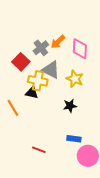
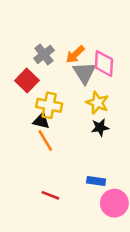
gray cross: (41, 48) -> (44, 54), moved
gray triangle: (51, 70) -> (84, 73), moved, turned 30
black star: (70, 106) -> (100, 127), moved
orange line: (13, 108) -> (45, 141), moved

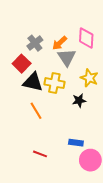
pink diamond: (104, 64) -> (86, 38), moved
yellow star: (97, 103) -> (89, 78), moved
yellow cross: (49, 105) -> (54, 83), moved
black triangle: (41, 121) -> (33, 82), moved, size x1.5

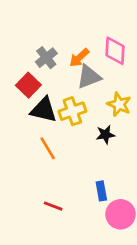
gray triangle: (67, 57) -> (89, 77), turned 42
yellow cross: (54, 83) -> (72, 111), turned -30
blue rectangle: (76, 143) -> (101, 191), turned 72

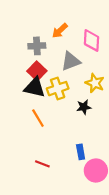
gray cross: (46, 58) -> (37, 46), turned 35
orange arrow: (79, 58) -> (60, 31), moved
red square: (28, 85) -> (37, 71), moved

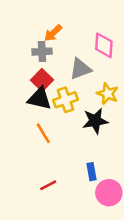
orange arrow: (60, 31) -> (53, 33), moved
black star: (84, 107) -> (95, 121), size x1.5
red line: (42, 164) -> (48, 185), turned -48

